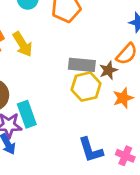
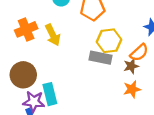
brown star: (108, 70) -> (131, 66), moved
yellow hexagon: (86, 87) -> (109, 41), moved

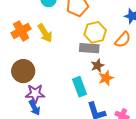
brown star: (131, 66) -> (98, 66), moved
orange star: (132, 89) -> (106, 78), moved
cyan rectangle: (50, 94) -> (79, 87), moved

